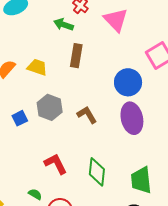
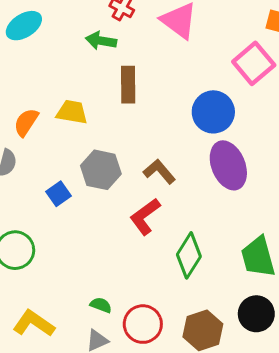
red L-shape: (56, 164) -> (145, 216), moved, turned -90
green diamond: (97, 172) -> (189, 255), turned 36

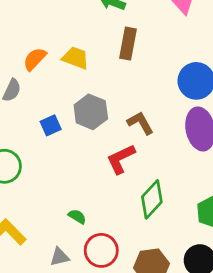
green semicircle: (101, 305) -> (77, 217), moved

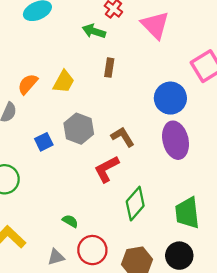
brown rectangle: (128, 44) -> (109, 68), size x0.7
yellow trapezoid: (76, 58) -> (64, 82), turned 100

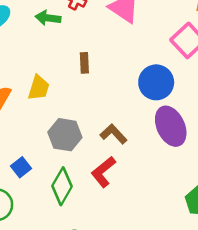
green arrow: (94, 31) -> (48, 18), moved
blue square: (44, 142) -> (21, 167), moved
green diamond: (135, 204) -> (62, 186), moved

